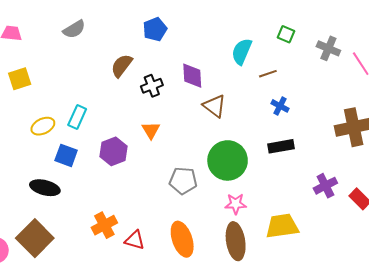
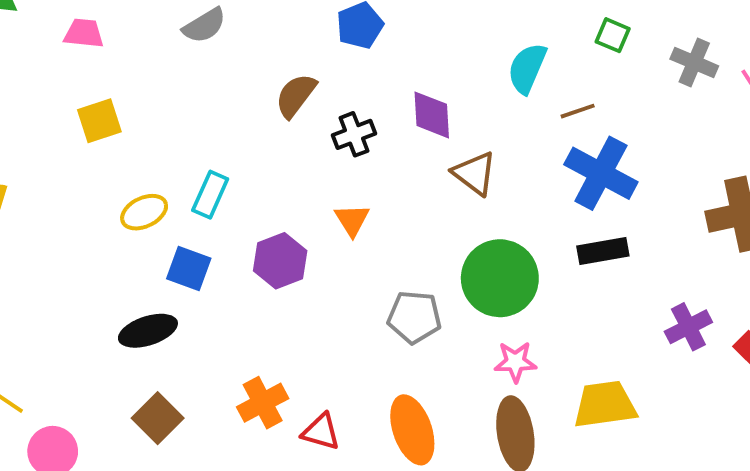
blue cross: (280, 106) -> (601, 173), size x2.0
black ellipse: (45, 188) -> (148, 331), turned -32
brown square: (35, 238) -> (158, 418), moved, size x0.7

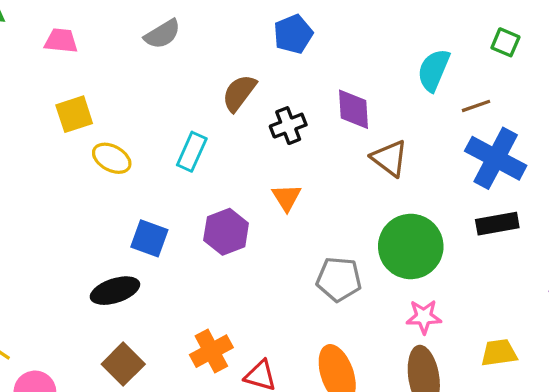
cyan rectangle: (210, 195) -> (192, 152), moved
yellow ellipse: (144, 212) -> (112, 158), moved, turned 54
yellow trapezoid: (605, 405) -> (499, 353), size x0.7

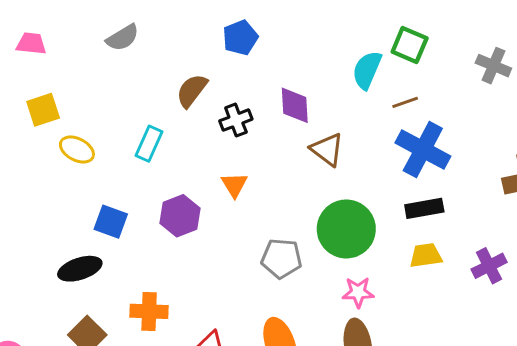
green square: (505, 42) -> (410, 45), moved, size x1.4
orange cross: (211, 351) -> (149, 311), moved, turned 30
yellow trapezoid: (499, 353) -> (426, 255), moved

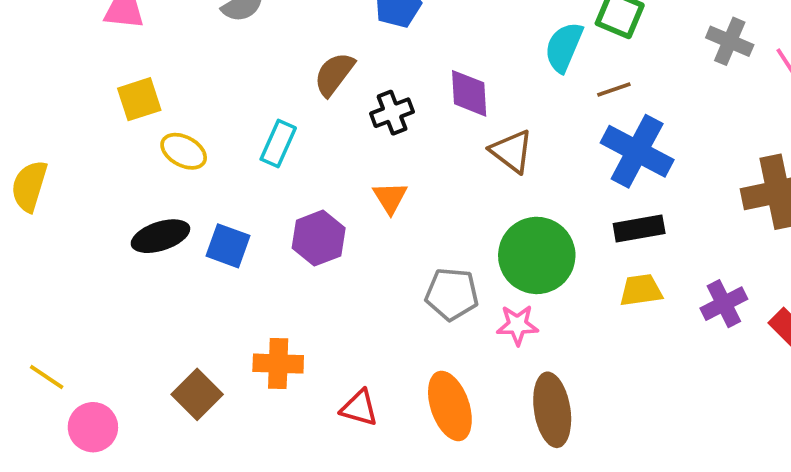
black ellipse: (80, 269) -> (160, 236), moved
pink star: (358, 292) -> (517, 325), moved

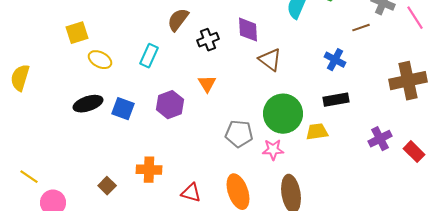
brown line: (614, 89) -> (361, 28), moved
blue cross: (637, 151) -> (335, 60), size x0.6
yellow trapezoid: (641, 290) -> (317, 132), moved
brown square: (197, 394) -> (107, 186), size x0.7

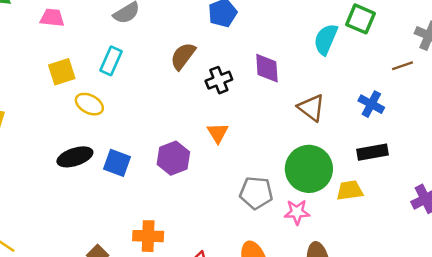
cyan rectangle: (149, 56) -> (111, 61), moved
brown triangle: (270, 60) -> (311, 108), moved

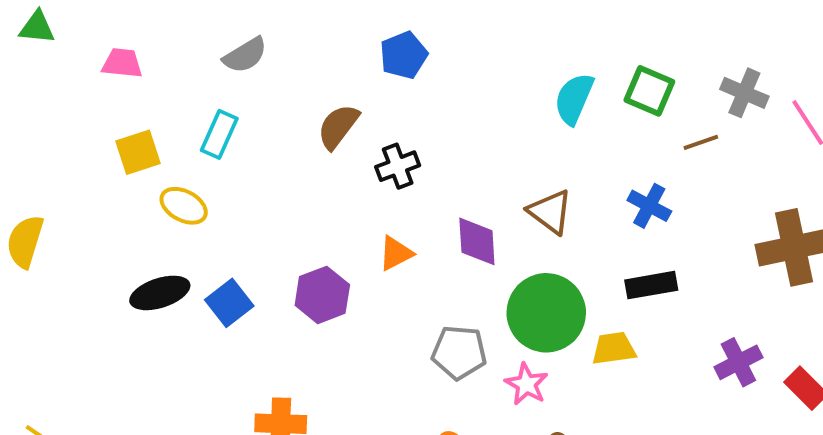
green square: (361, 19) -> (649, 91), moved
purple diamond: (267, 68) -> (477, 241), moved
orange triangle: (218, 133) -> (396, 253), turned 35
blue square: (117, 163) -> (229, 303), turned 32
pink star: (297, 212) -> (526, 384), turned 30

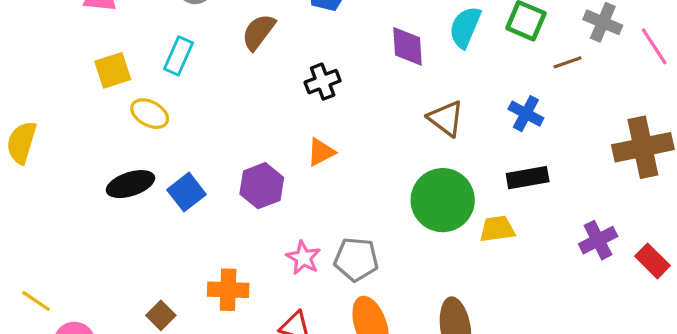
brown semicircle: (338, 127) -> (259, 32), moved
purple diamond: (477, 241) -> (407, 46), moved
gray pentagon: (459, 352) -> (356, 259), moved
pink star: (526, 384) -> (303, 258), moved

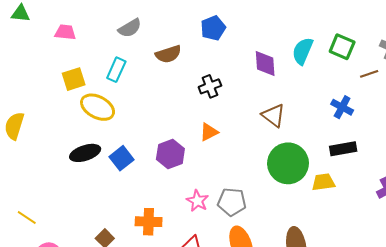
brown semicircle: (259, 32) -> (168, 54), turned -145
yellow ellipse: (150, 114) -> (98, 107), size x1.4
brown triangle: (446, 118) -> (273, 115), moved
yellow line: (36, 301) -> (27, 217), moved

